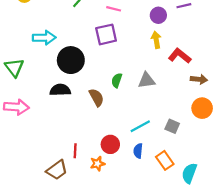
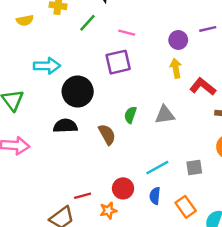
gray square: (172, 126) -> (194, 168), turned -32
red line: (75, 151) -> (83, 196), turned 72

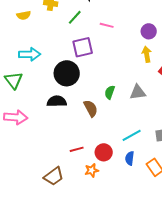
purple square: (118, 62) -> (83, 47), moved
cyan arrow: (47, 66) -> (30, 54), moved
red line: (83, 196) -> (77, 149), moved

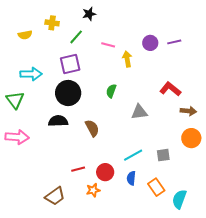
purple circle: (149, 31) -> (150, 43), moved
purple square: (83, 47) -> (70, 64), moved
yellow arrow: (147, 54) -> (127, 59), moved
green semicircle: (110, 92) -> (111, 91), moved

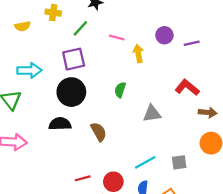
purple line: (174, 42) -> (192, 43), moved

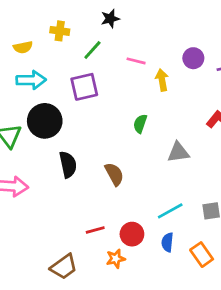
cyan arrow: (29, 70) -> (31, 80), moved
black circle: (71, 92) -> (45, 121), moved
black semicircle: (60, 124) -> (68, 165), turned 80

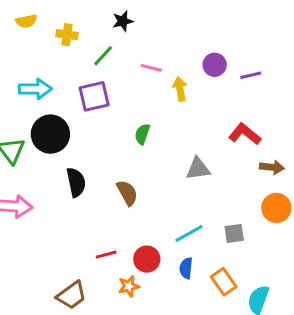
yellow semicircle: (23, 47) -> (26, 21), moved
green semicircle: (140, 124) -> (142, 134), moved

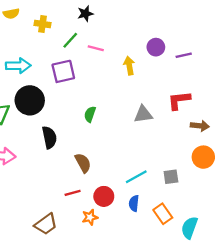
pink line: (151, 68) -> (96, 48), moved
green semicircle: (142, 134) -> (90, 114), moved
red L-shape: (245, 134) -> (179, 100), turned -45
gray triangle: (198, 169) -> (143, 114), moved
brown semicircle: (127, 193) -> (83, 163), moved

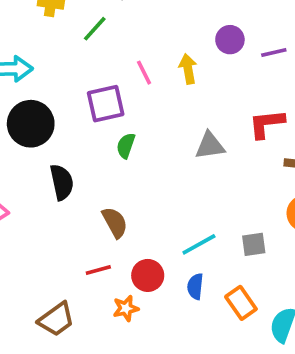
pink line: (96, 48) -> (144, 73), moved, turned 49
purple square: (63, 71) -> (106, 104), moved

